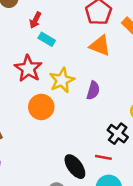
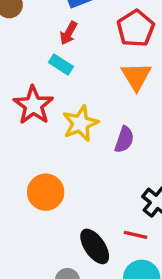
red arrow: (35, 20) -> (69, 33), moved
orange triangle: (100, 46) -> (136, 76), turned 35
orange circle: (41, 107) -> (46, 192), moved

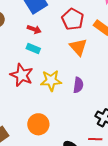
red arrow: (69, 33) -> (34, 29), turned -88
yellow star: (80, 123) -> (51, 81), turned 30

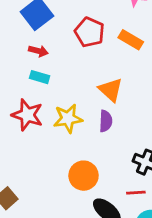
orange triangle: (78, 47) -> (111, 90), moved
orange circle: (38, 124) -> (84, 176), moved

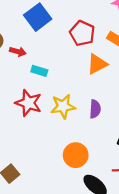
red arrow: (38, 51) -> (18, 52), moved
orange triangle: (111, 90) -> (97, 64), moved, turned 50

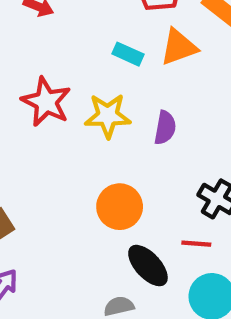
cyan rectangle: (39, 71) -> (128, 54), moved

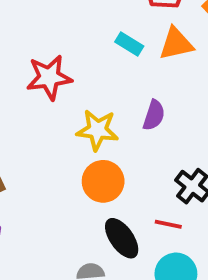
red star: (46, 102) -> (49, 77), turned 30
yellow star: (108, 116) -> (97, 130), moved

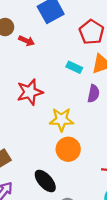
purple semicircle: (154, 115) -> (94, 94), moved
black ellipse: (122, 238) -> (45, 181), moved

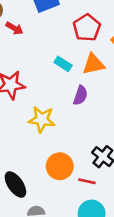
orange circle: (68, 149) -> (60, 166), moved

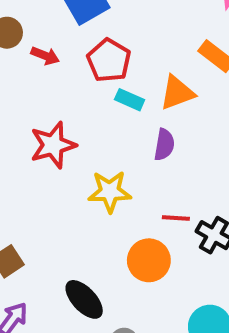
red pentagon: (87, 28) -> (109, 60), moved
red line: (87, 181) -> (176, 218), moved

